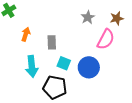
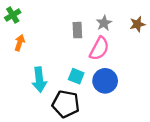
orange arrow: (26, 34) -> (20, 43), moved
pink semicircle: (106, 39) -> (99, 49), moved
gray rectangle: (52, 42) -> (77, 30), moved

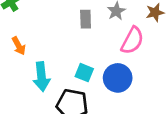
orange arrow: (20, 43) -> (19, 46), moved, turned 133
pink semicircle: (99, 49) -> (132, 41), moved

